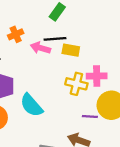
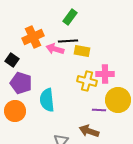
orange cross: (16, 34) -> (33, 37), size x1.5
cyan semicircle: (31, 105) -> (47, 100), turned 35

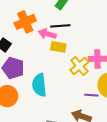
yellow rectangle: (82, 51) -> (58, 47), moved
yellow cross: (87, 81) -> (79, 66), turned 36

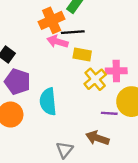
orange cross: (25, 22) -> (52, 20), moved
yellow rectangle: (58, 47) -> (82, 55), moved

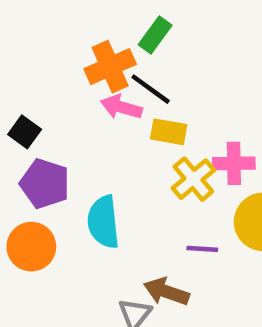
black line: (73, 32) -> (151, 89), turned 40
purple line: (109, 113) -> (202, 249), moved
brown arrow: (97, 138) -> (166, 292), moved

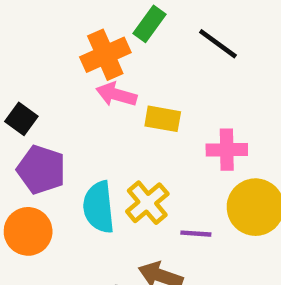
black line: (151, 89) -> (218, 44), moved
yellow cross: (193, 179) -> (147, 203), moved

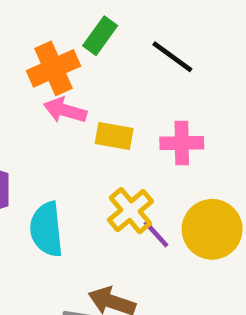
pink cross: (227, 150) -> (182, 143), moved
yellow cross: (147, 203) -> (130, 211), moved
purple line: (196, 234) -> (156, 234), moved, turned 44

